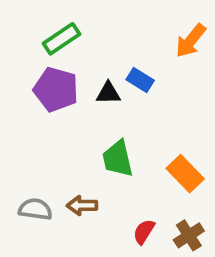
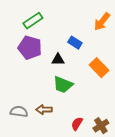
black triangle: (108, 93) -> (58, 60), moved
green trapezoid: (118, 159) -> (63, 85), turned -55
orange rectangle: (185, 174) -> (99, 68), moved

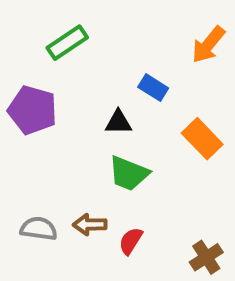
purple pentagon: (30, 48) -> (33, 110), moved
red semicircle: (77, 124) -> (131, 241), moved

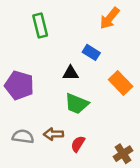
green rectangle: (67, 43) -> (40, 26), turned -70
orange arrow: (208, 45) -> (110, 18), moved
purple pentagon: (33, 110) -> (19, 85), moved

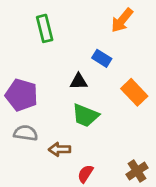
gray semicircle: (23, 137) -> (26, 133), moved
red semicircle: (78, 144) -> (85, 174), moved

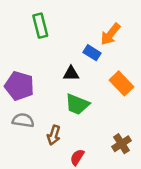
orange arrow: (122, 20) -> (110, 34), moved
brown arrow: (60, 149) -> (54, 135), turned -72
brown cross: (137, 171) -> (121, 144), moved

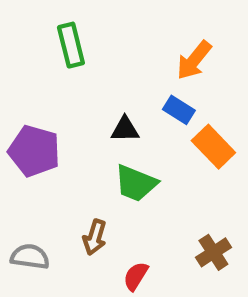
blue rectangle: (92, 53) -> (179, 110), moved
gray semicircle: (23, 120) -> (30, 257), moved

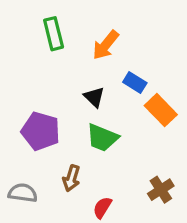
orange arrow: (194, 60) -> (106, 45), moved
black triangle: (125, 129) -> (94, 97), turned 45
purple pentagon: (34, 151) -> (41, 131), moved

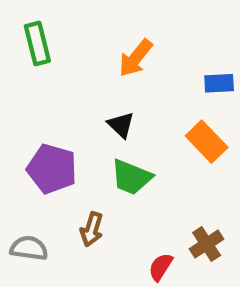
green rectangle: (54, 34) -> (37, 43), moved
blue rectangle: (135, 82) -> (219, 83), moved, turned -35
red semicircle: (102, 208) -> (161, 267), moved

